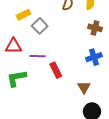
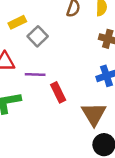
brown triangle: (84, 87) -> (94, 114), size x1.5

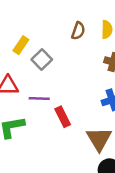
yellow rectangle: (17, 22) -> (21, 45), turned -30

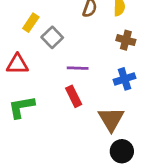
purple line: (39, 99) -> (78, 68), moved

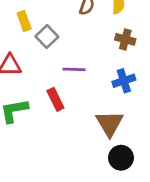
yellow rectangle: (31, 23) -> (24, 21), turned -54
red rectangle: (74, 96) -> (55, 99), moved

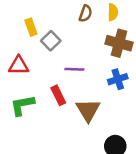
brown cross: (125, 39) -> (119, 43), size x1.5
brown triangle: (110, 124) -> (88, 110), moved

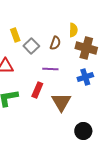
yellow semicircle: (113, 12) -> (73, 30), moved
brown semicircle: (86, 13) -> (55, 43), moved
red rectangle: (58, 95) -> (37, 90), turned 49

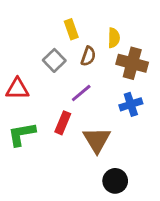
yellow rectangle: (15, 35) -> (71, 29), moved
purple line: (50, 69) -> (81, 93), turned -42
black circle: (83, 131) -> (115, 181), moved

